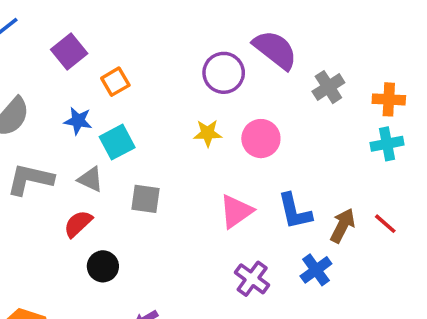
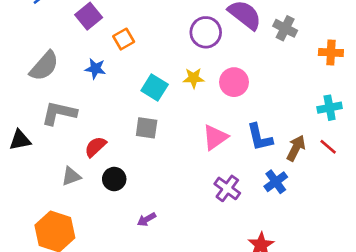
gray cross: (328, 87) -> (285, 28), moved, turned -30
cyan square: (117, 142) -> (155, 87), moved, turned -30
cyan cross: (387, 144) -> (330, 108), moved
gray triangle: (90, 179) -> (71, 176), moved, turned -45

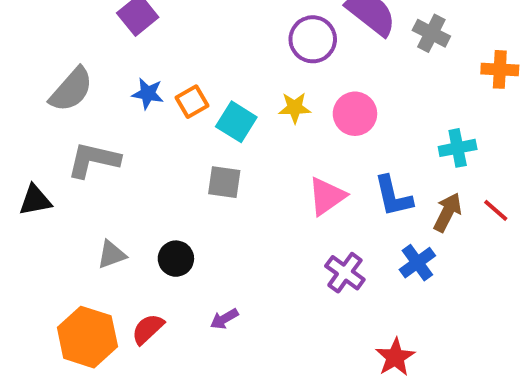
orange square: (124, 39) -> (192, 102), moved
cyan cross: (330, 108) -> (458, 148), moved
red semicircle: (95, 147) -> (148, 329), moved

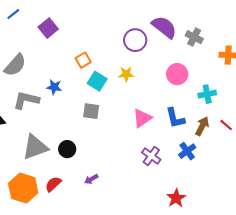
blue star: (148, 94) -> (54, 87), moved
orange square: (192, 102) -> (83, 60), moved
pink circle: (355, 114) -> (177, 74), moved
gray triangle: (112, 255) -> (35, 147), size x1.8

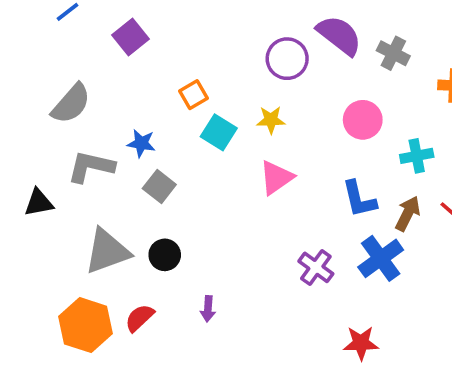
gray square: (91, 111) -> (159, 186), moved, turned 30
pink triangle: (142, 118) -> (276, 177), moved
blue cross: (187, 151) -> (381, 258), size x1.4
purple arrow: (91, 179) -> (208, 309), turned -56
red star: (176, 198) -> (361, 343), turned 30

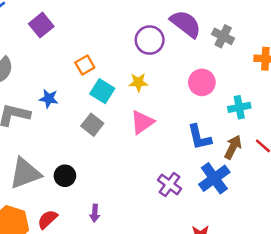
gray square: (159, 186) -> (92, 125), moved

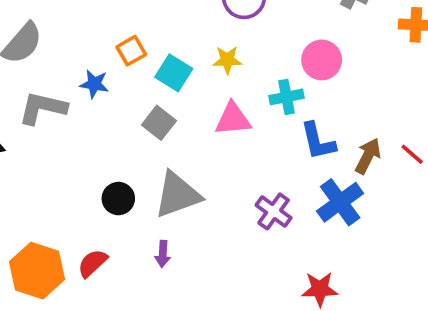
orange square: (85, 65) -> (131, 51), moved
cyan cross: (239, 107) -> (286, 97), moved
pink triangle: (142, 122) -> (233, 119), turned 30
gray triangle: (25, 173) -> (177, 195), moved

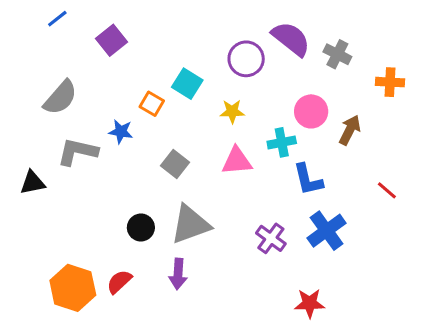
orange square: (131, 51) -> (152, 104), turned -30
cyan square: (174, 73) -> (187, 84), moved
brown arrow: (368, 156) -> (350, 130), moved
purple arrow: (163, 254) -> (178, 274), size x1.4

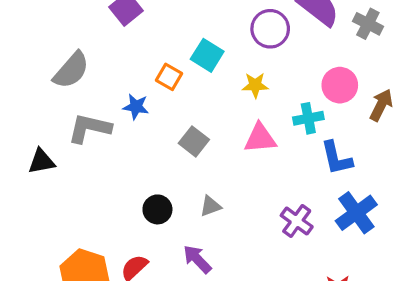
gray triangle: (190, 224) -> (210, 206), size x0.5
purple arrow: (178, 274) -> (197, 259), turned 132

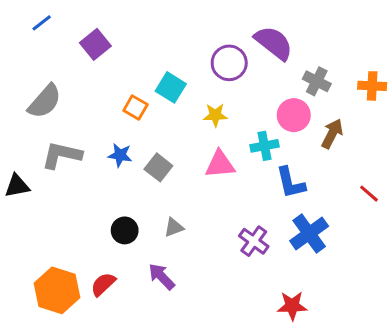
gray cross: (368, 24) -> (317, 81), moved
blue star: (136, 107) -> (120, 155), moved

